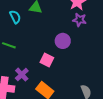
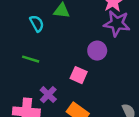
purple star: (79, 20) -> (117, 23), size x1.5

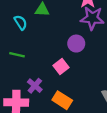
pink square: (79, 75) -> (61, 67), turned 32

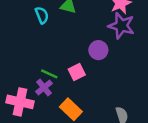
green line: (17, 55) -> (49, 74), moved

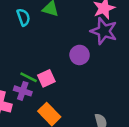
pink square: (77, 72) -> (46, 78), moved
purple cross: (44, 87) -> (23, 91), turned -35

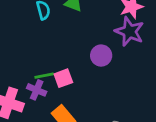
green line: (29, 77) -> (44, 76), turned -42

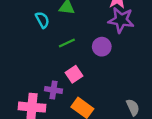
green line: (44, 76) -> (67, 43), moved

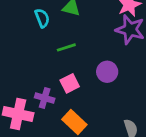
purple circle: (102, 47) -> (107, 72), moved

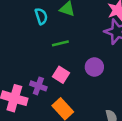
pink square: (70, 83) -> (61, 75), turned -35

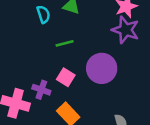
purple circle: (94, 67) -> (102, 68), size x1.5

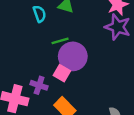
purple circle: (102, 68) -> (73, 56), moved

